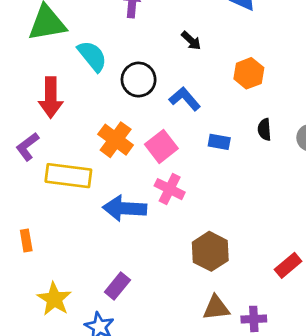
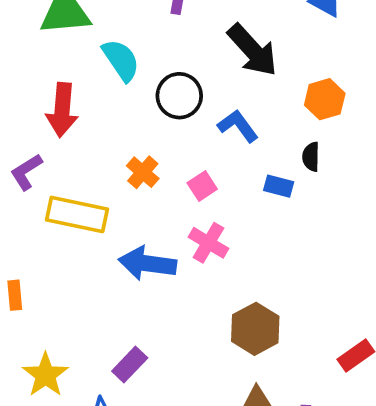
black arrow: (191, 41) -> (252, 50), size x2.0
black semicircle: (264, 129) -> (311, 157), moved
orange cross: (116, 140) -> (143, 172), size x0.7
pink square: (161, 146) -> (202, 186), size x0.7

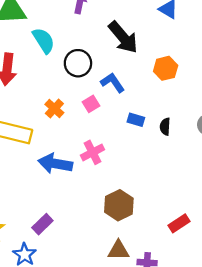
black semicircle: (311, 157) -> (165, 127), moved
pink square: (202, 186) -> (91, 104), moved
pink cross: (208, 243) -> (92, 152), turned 30

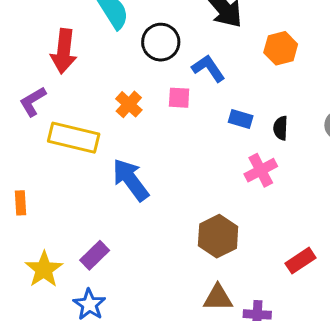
pink square: (91, 104) -> (179, 98), turned 35
pink cross: (92, 152) -> (261, 170), moved
blue arrow: (55, 164) -> (131, 180), turned 44
purple rectangle: (42, 224) -> (95, 255), moved

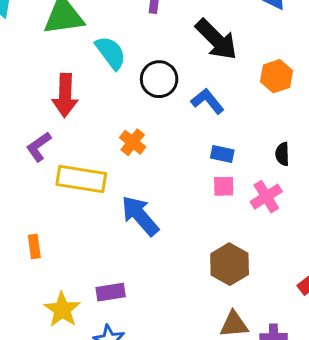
pink square: (179, 98) -> (224, 186), moved
blue rectangle: (241, 119) -> (222, 154), moved
purple rectangle: (95, 255) -> (111, 292), turned 40

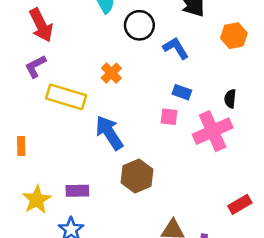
red arrow: (65, 95) -> (41, 25), moved, turned -36
pink square: (224, 186) -> (169, 117), moved
pink cross: (266, 197) -> (213, 131), size x1.5
brown hexagon: (230, 264) -> (137, 176), moved

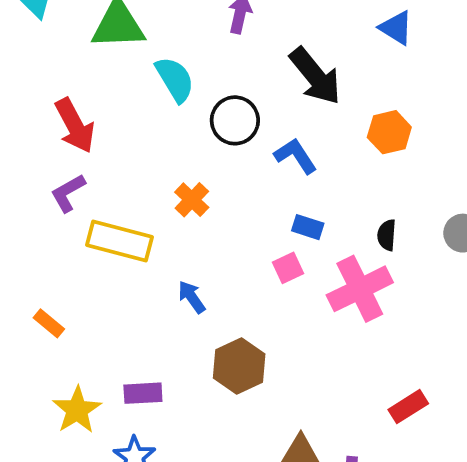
pink square: (169, 117) -> (288, 268), turned -30
blue arrow: (109, 133) -> (192, 297), size x0.6
orange rectangle: (21, 146) -> (49, 323), turned -48

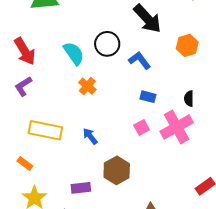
cyan semicircle: (175, 79) -> (74, 53), moved
yellow rectangle: (120, 241) -> (45, 130), moved
pink square: (288, 268) -> (142, 127), moved
orange rectangle: (49, 323) -> (25, 163), moved
purple rectangle: (143, 393) -> (81, 188), moved

